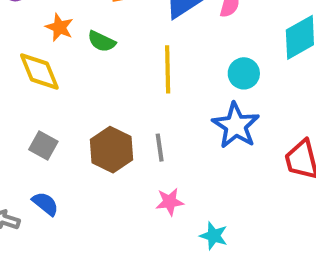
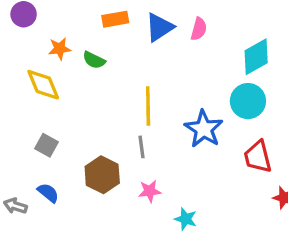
orange star: (59, 27) -> (60, 49), turned -30
yellow line: (168, 69) -> (148, 106), moved
cyan circle: (244, 73) -> (248, 101), moved, size x1.4
brown hexagon: (112, 150) -> (102, 175), moved

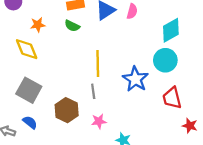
green semicircle: (94, 60) -> (72, 26), moved
gray square: (46, 145) -> (29, 90), size x1.6

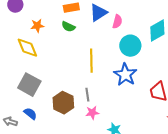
pink semicircle: (132, 11) -> (117, 22), moved
cyan circle: (165, 60) -> (130, 46), moved
gray line: (93, 91) -> (87, 95), moved

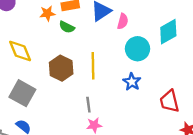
orange star: (37, 26) -> (47, 13), moved
blue star: (125, 75) -> (132, 82), size x0.7
brown hexagon: (63, 103) -> (61, 68), moved

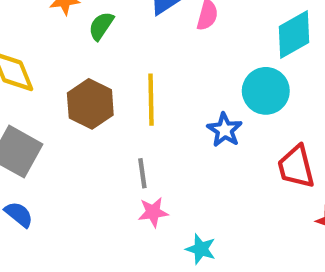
green semicircle: (67, 27) -> (101, 26), turned 98
cyan circle: (138, 49) -> (266, 91), moved

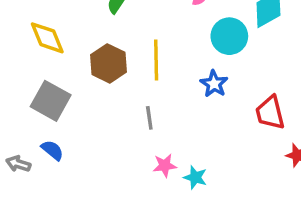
cyan circle: (266, 91) -> (229, 36), moved
pink star: (153, 212) -> (165, 165), moved

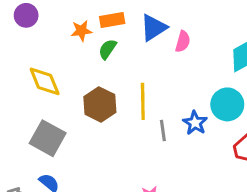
cyan circle: (229, 36) -> (227, 104), moved
gray line: (149, 118) -> (163, 131), moved

